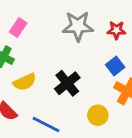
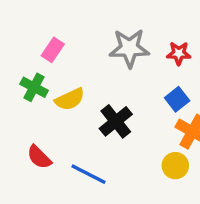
yellow semicircle: (25, 82) -> (70, 99), moved
yellow circle: (98, 115) -> (175, 166), moved

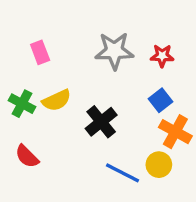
pink rectangle: (53, 50) -> (40, 52), turned -55
green cross: (34, 87) -> (22, 104), moved
blue line: (89, 174) -> (123, 173), moved

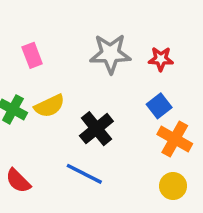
red semicircle: (27, 156) -> (18, 181), moved
yellow circle: (159, 165) -> (173, 186), moved
blue line: (123, 173) -> (84, 174), moved

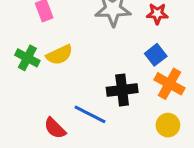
black cross: (96, 129) -> (122, 90), moved, turned 32
red semicircle: (18, 181) -> (55, 128), moved

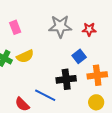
blue square: (156, 55) -> (79, 56), moved
orange cross: (169, 84) -> (97, 75), turned -36

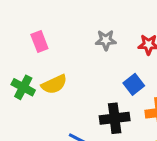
gray star: (60, 26) -> (106, 40), size x0.6

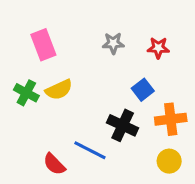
pink rectangle: (39, 42) -> (43, 45), size x1.4
black cross: (115, 118) -> (123, 125), turned 32

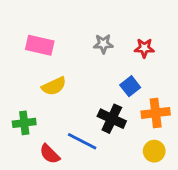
pink rectangle: (43, 45) -> (40, 45), turned -56
green cross: (26, 93) -> (24, 123), moved, turned -35

